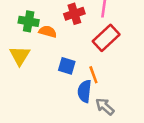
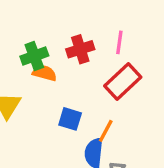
green cross: (29, 21) -> (34, 56), moved, turned -30
orange line: (93, 75) -> (106, 131), turned 48

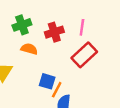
green cross: (34, 56) -> (22, 25), moved
orange line: (106, 131) -> (57, 90), moved

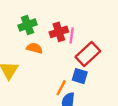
pink line: (82, 27) -> (72, 35), moved
blue square: (47, 81) -> (80, 76), moved

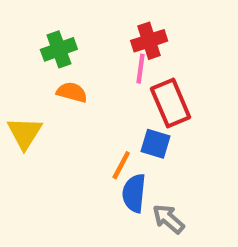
red cross: (59, 32) -> (149, 41), moved
red rectangle: (88, 54) -> (171, 103), turned -70

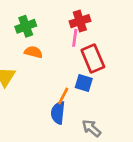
blue semicircle: (134, 193) -> (58, 113), moved

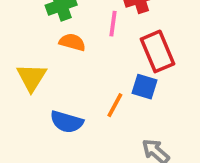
pink line: (75, 38) -> (113, 24), moved
blue semicircle: (58, 113) -> (67, 122), moved, turned -80

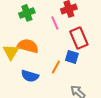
pink line: (113, 24) -> (55, 23), turned -32
orange semicircle: (72, 42) -> (28, 46), moved, size x1.5

